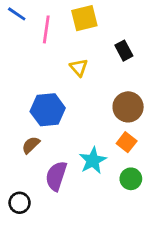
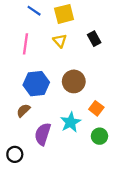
blue line: (17, 14) -> (34, 11), moved
pink line: (46, 29) -> (26, 44), moved
yellow triangle: (79, 67) -> (60, 41), moved
brown circle: (128, 107) -> (74, 81), moved

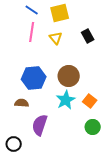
pink line: (26, 44) -> (32, 32), moved
brown semicircle: (23, 110) -> (22, 103), turned 48
cyan star: (71, 122) -> (66, 100), moved

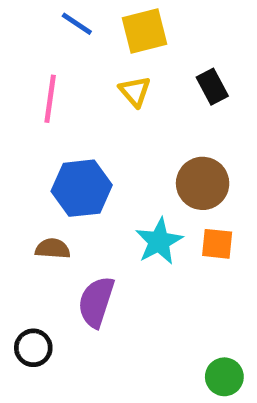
pink line: (32, 32) -> (50, 99), moved
brown circle: (69, 76) -> (203, 183), moved
orange square: (90, 101) -> (217, 244), turned -32
green circle: (93, 127) -> (224, 377), moved

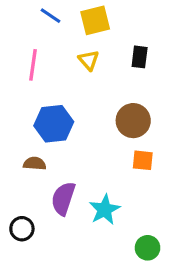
black rectangle: (212, 87) -> (140, 57), turned 35
cyan star: (159, 241) -> (105, 210), moved

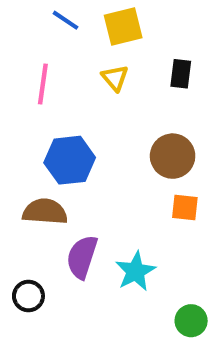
brown semicircle: (35, 164) -> (45, 212), size x1.5

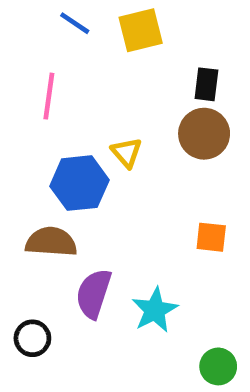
yellow triangle: (115, 78) -> (126, 152), moved
brown circle: (173, 156) -> (204, 134), moved

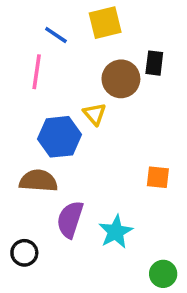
blue line: (75, 23) -> (56, 35), moved
brown circle: (204, 134) -> (121, 79), moved

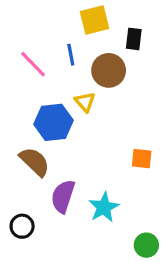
blue line: (56, 35) -> (71, 55), moved, turned 45
black rectangle: (154, 63) -> (134, 39), moved
pink line: (37, 72) -> (33, 64), turned -52
brown semicircle: (38, 181) -> (35, 162), turned 40

